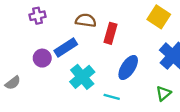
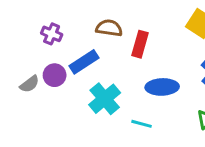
purple cross: (37, 16) -> (52, 34), moved, turned 35
blue ellipse: (128, 68) -> (162, 87), turned 55
gray semicircle: (13, 83) -> (29, 84), moved

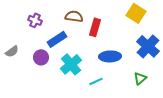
purple circle: (55, 75) -> (41, 57), moved
gray semicircle: (29, 84) -> (12, 51), moved
cyan line: (141, 124) -> (96, 81), turned -40

